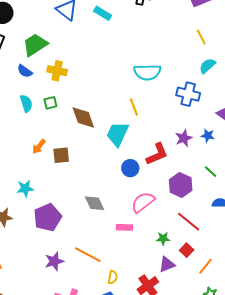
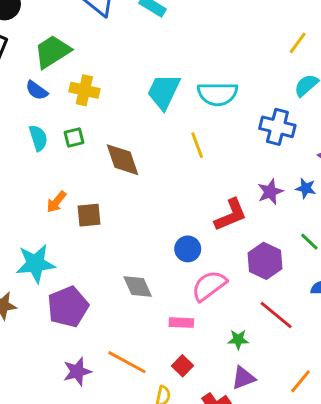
yellow line: (201, 37) -> (298, 43), turned 63
cyan trapezoid: (118, 134) -> (164, 92), moved
blue circle: (130, 168) -> (188, 249), moved
cyan star: (25, 188) -> (35, 264), size x1.5
red square: (187, 250) -> (183, 366), moved

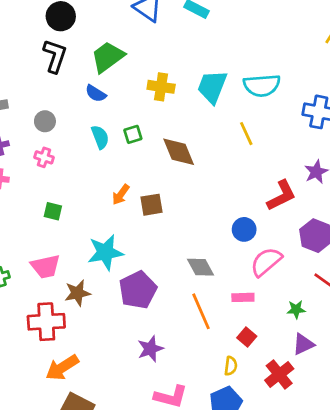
yellow cross: (84, 90) -> (161, 87), moved
orange line: (127, 362) -> (201, 311), moved, turned 42

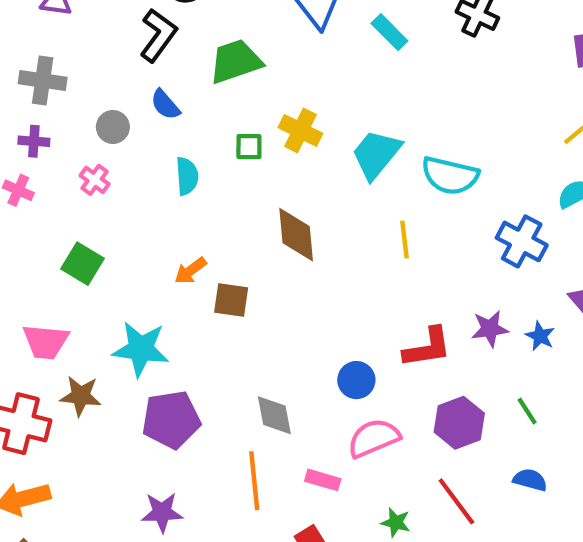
blue semicircle: (96, 93) -> (165, 105), moved
green square: (133, 134) -> (249, 147), moved
green square: (53, 211) -> (82, 264), size x1.4

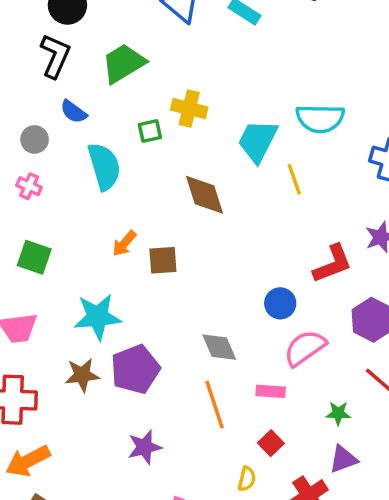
cyan trapezoid: (376, 154) -> (258, 141), moved
cyan semicircle: (187, 176) -> (104, 166), size x1.5
brown star: (81, 396) -> (82, 375), moved

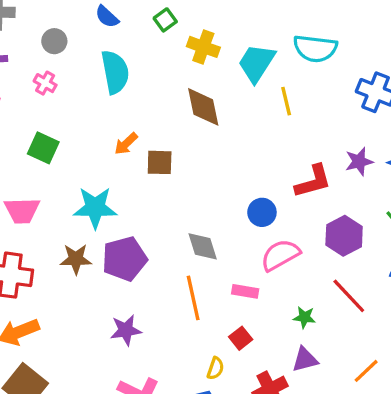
yellow cross: (189, 108) -> (203, 47), moved
blue semicircle: (74, 112) -> (107, 17), moved
green square: (150, 131) -> (165, 20), moved, turned -30

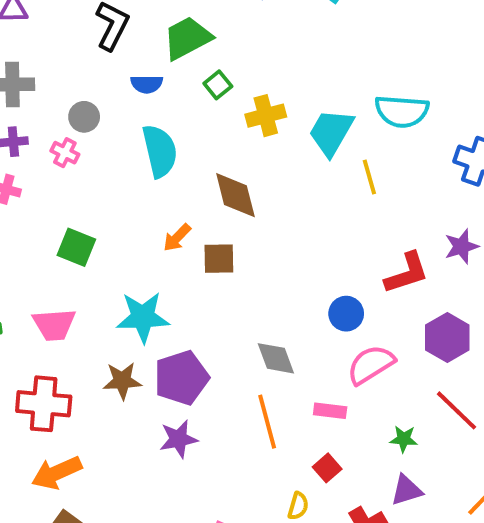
blue semicircle: (107, 17) -> (147, 84), turned -40
yellow cross: (203, 47) -> (266, 116), turned -32
pink cross: (45, 83) -> (65, 153), moved
brown diamond: (203, 107) -> (235, 195), moved
purple star: (126, 330) -> (179, 439), moved

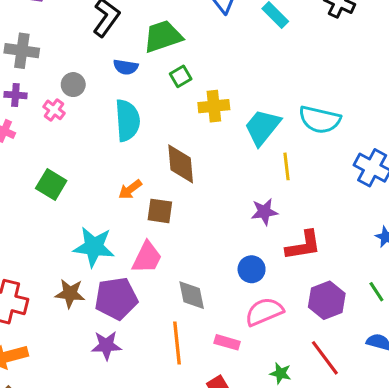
purple star: (461, 246) -> (264, 212), moved
pink trapezoid: (54, 325) -> (147, 257), moved, turned -69

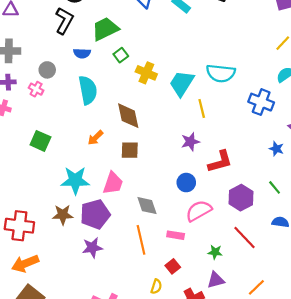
yellow cross: (214, 106) -> (146, 73), turned 36
brown square: (160, 211) -> (130, 150), moved

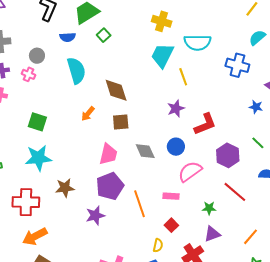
yellow cross: (146, 73) -> (162, 21), moved
cyan star: (75, 180) -> (38, 158), moved
gray diamond: (147, 206) -> (145, 151), moved
purple pentagon: (95, 214) -> (110, 186), moved

